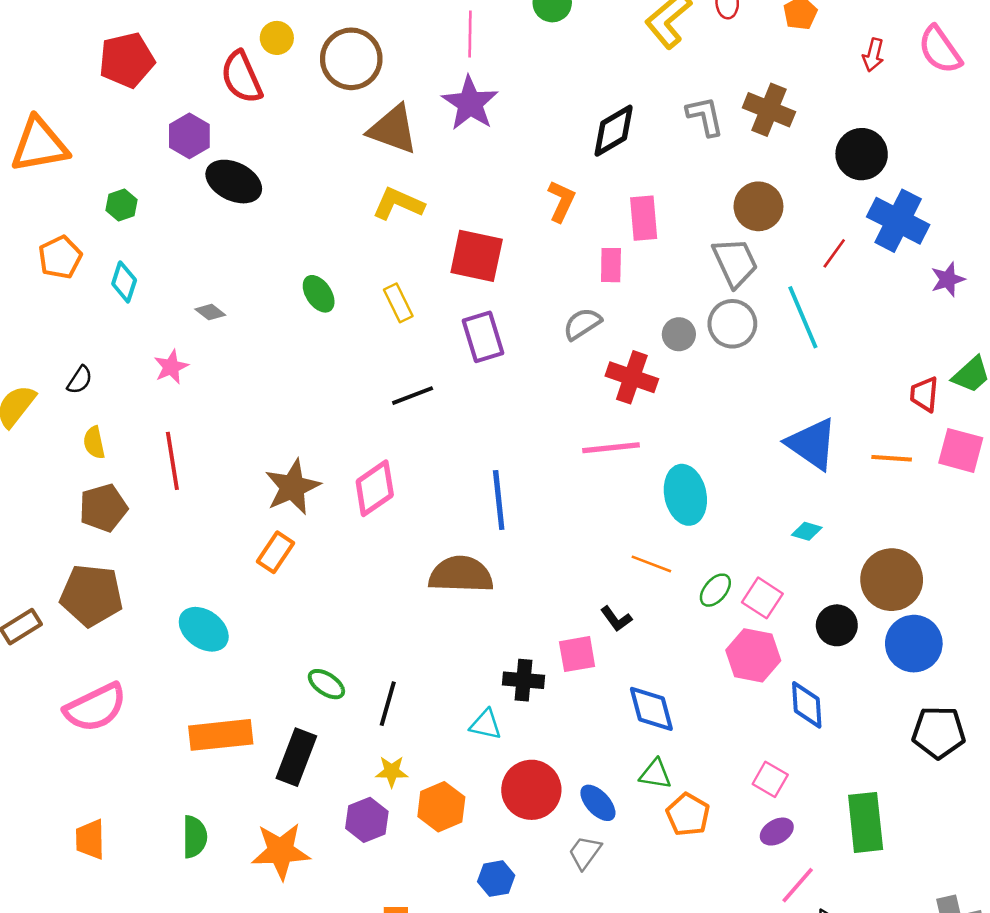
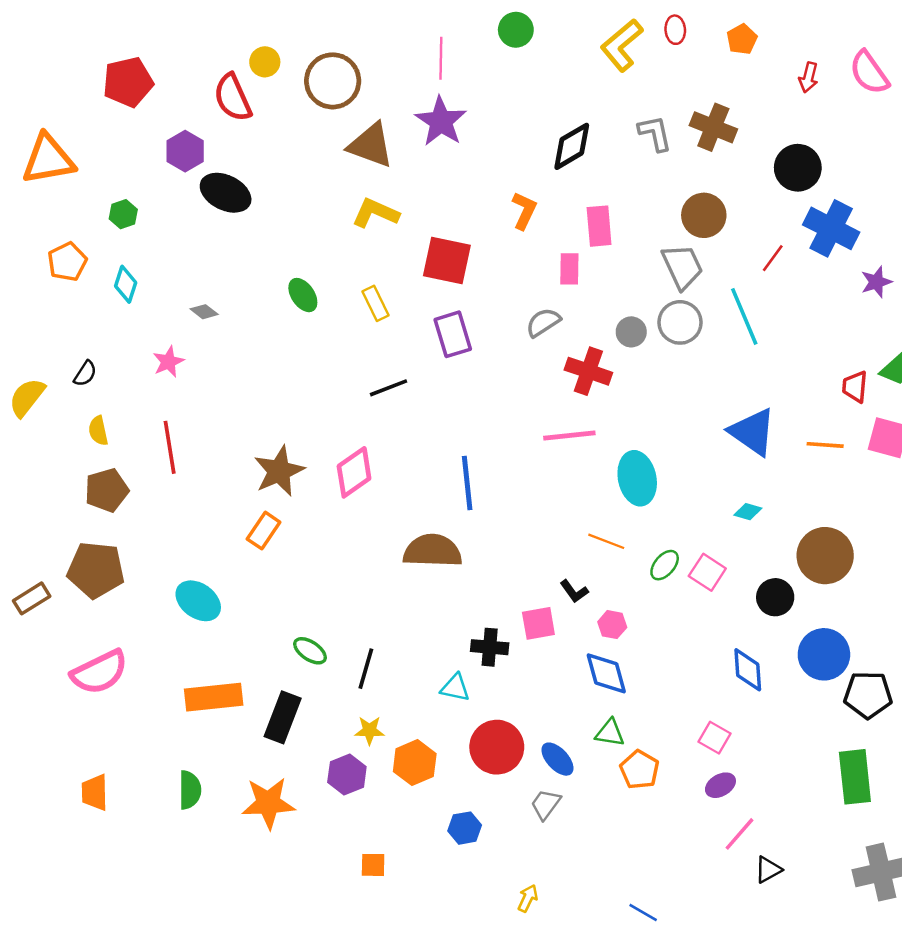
blue circle: (914, 644) -> (824, 654), moved
pink hexagon: (753, 655) -> (612, 625), moved, size x0.6
green rectangle: (866, 822) -> (855, 777), moved

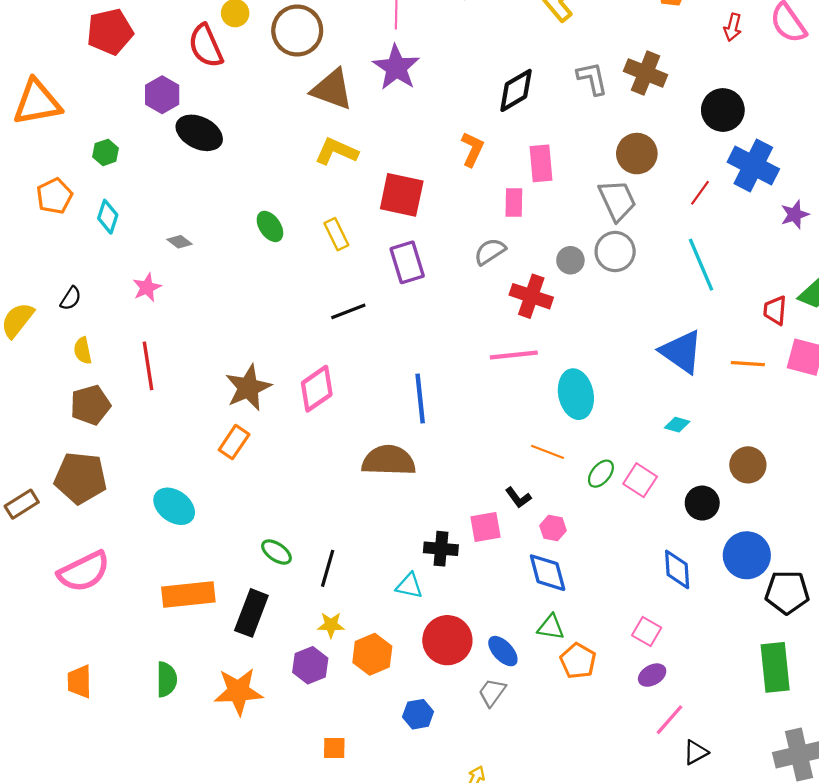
cyan line: (744, 316) -> (701, 265), moved
brown circle: (825, 556) -> (748, 465), size x0.7

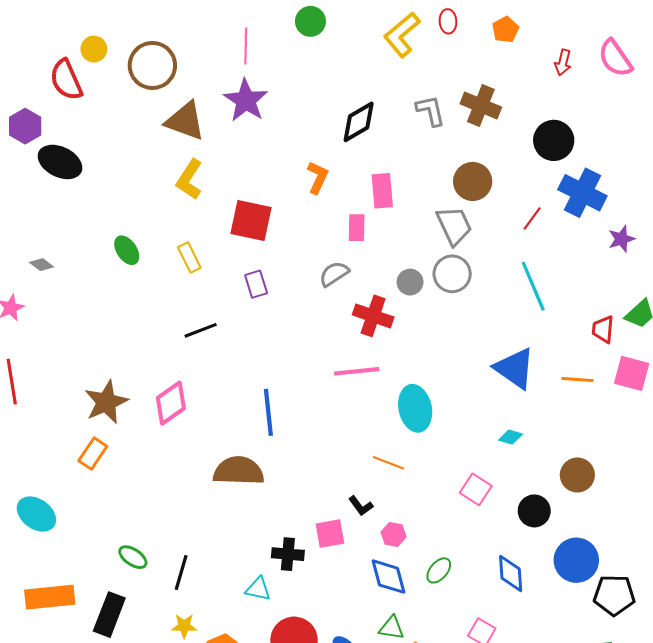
yellow L-shape: (336, 151) -> (189, 179), turned -81
purple rectangle: (407, 262) -> (256, 284), size x0.7
green ellipse: (601, 474) -> (439, 570), moved

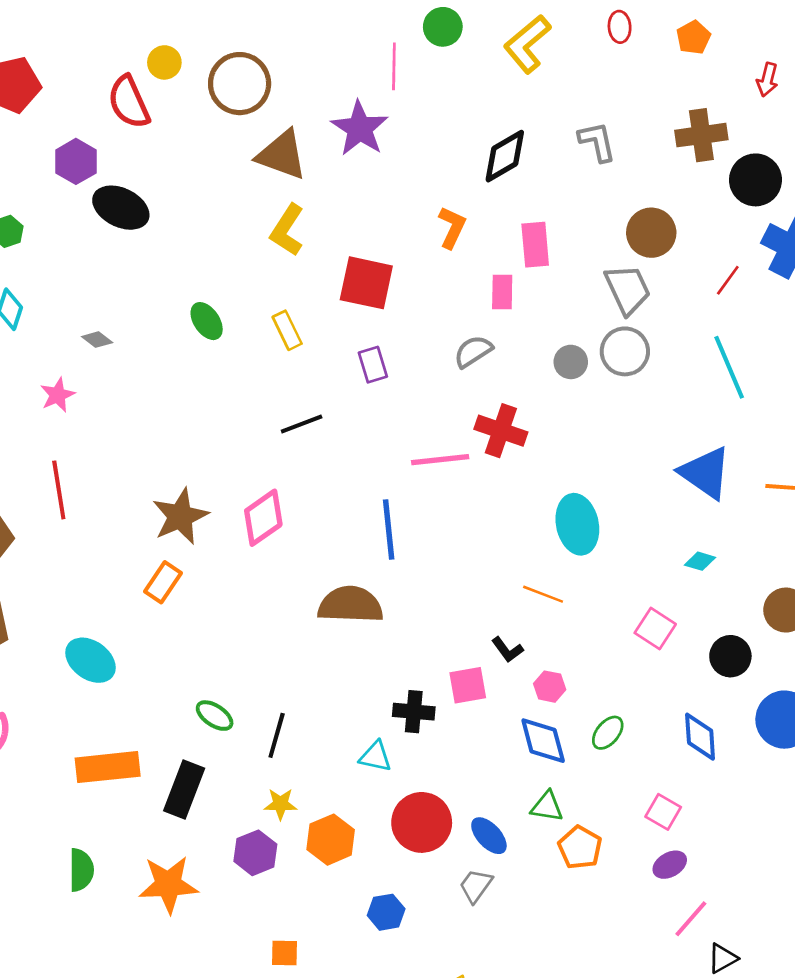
yellow L-shape: (402, 35) -> (527, 44), moved
pink line: (246, 46) -> (394, 66), moved
brown cross: (481, 106) -> (701, 135), moved, turned -30
red cross: (373, 316) -> (501, 431), moved
pink line: (357, 371) -> (440, 460), moved

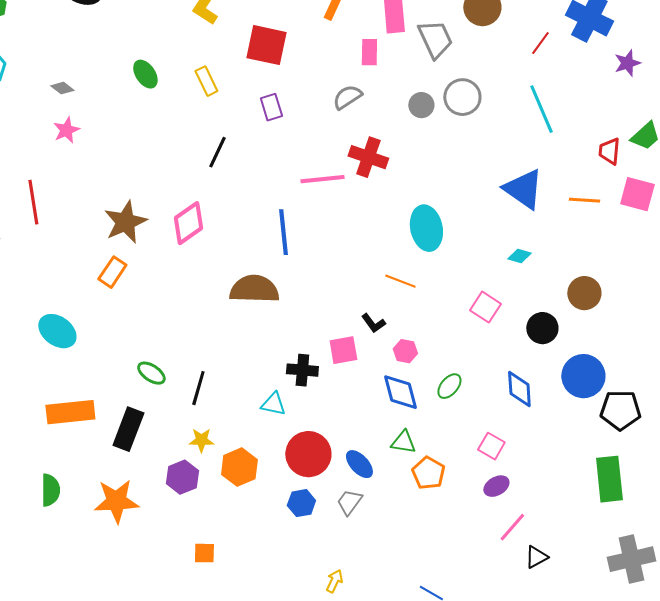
gray trapezoid: (627, 289) -> (435, 39), moved
pink star: (58, 395) -> (66, 130), moved
black line: (302, 424) -> (217, 152), turned -44
blue hexagon: (386, 912) -> (301, 503), moved

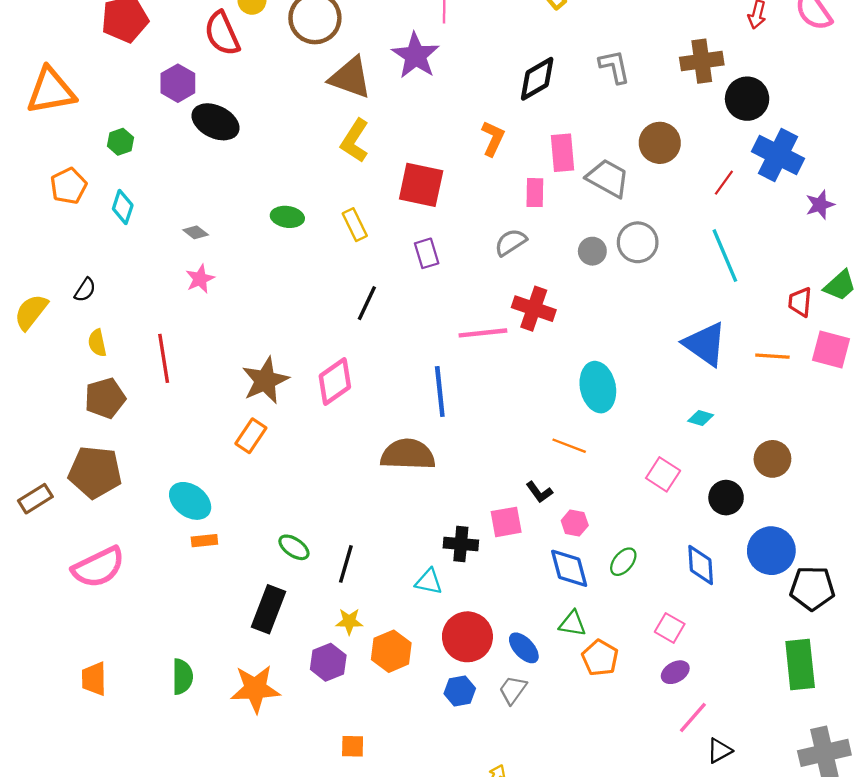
gray trapezoid: (435, 39) -> (608, 178), turned -36
green ellipse: (145, 74) -> (287, 217), turned -48
orange rectangle: (70, 412) -> (204, 541), moved, size x0.5

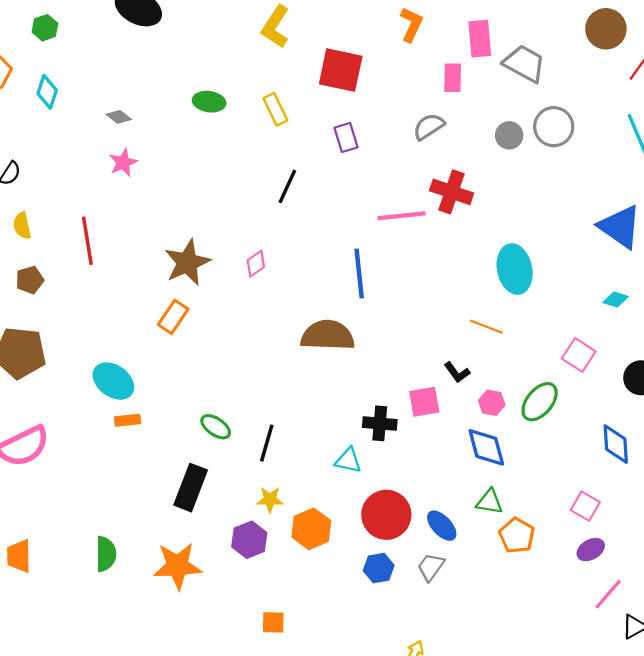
brown circle: (660, 143) -> (606, 29), moved
pink diamond: (335, 382) -> (256, 264), size x0.6
brown pentagon: (105, 398) -> (30, 280), size x0.7
green ellipse: (623, 562) -> (540, 402), moved, size x1.4

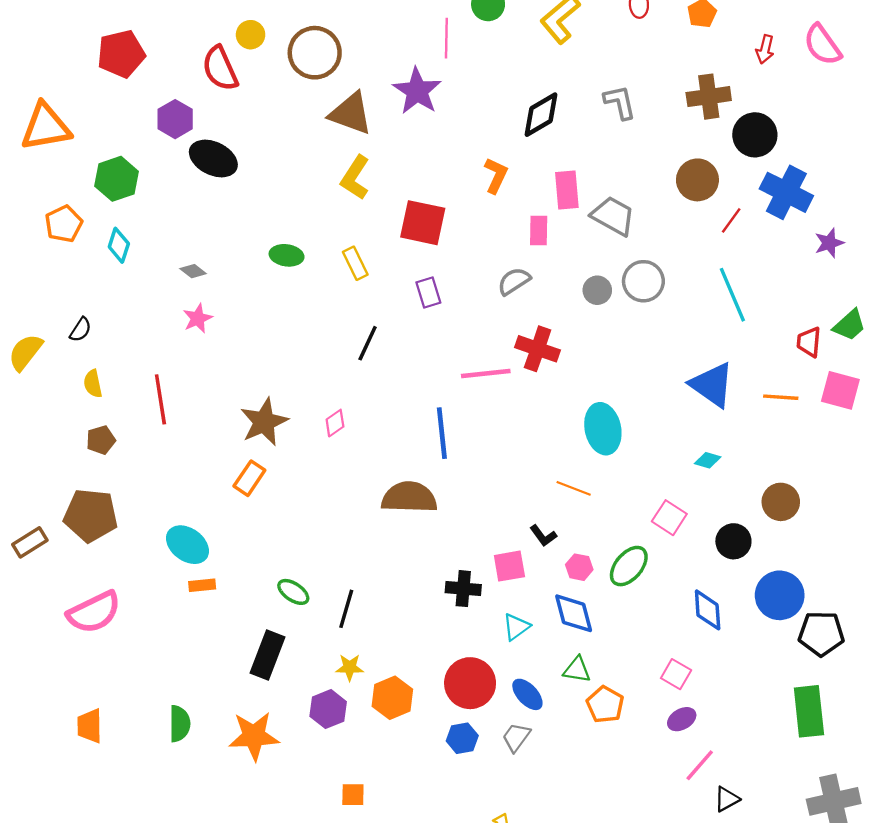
green hexagon: (45, 28) -> (117, 179), size x1.6
cyan triangle: (348, 460) -> (516, 627), moved, turned -48

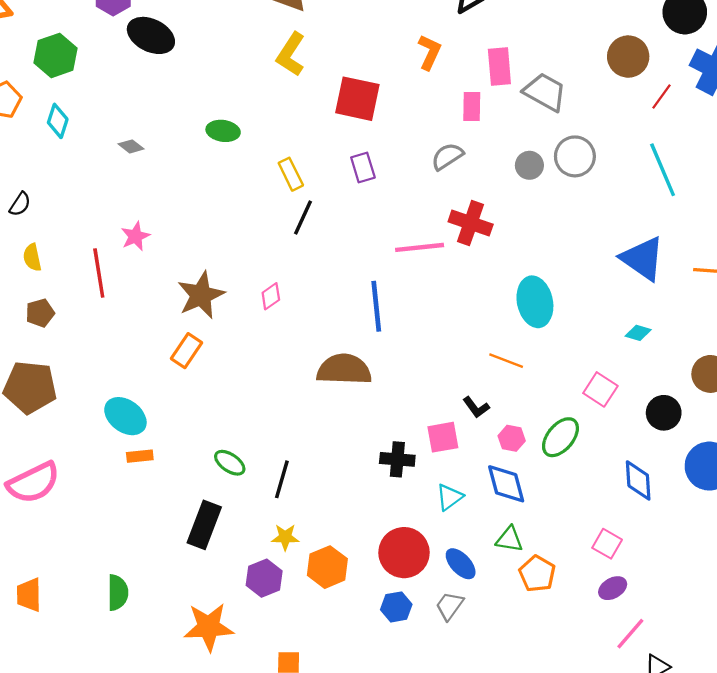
yellow rectangle: (355, 263) -> (291, 174), moved
pink star: (198, 318) -> (135, 236), moved
orange star: (254, 736) -> (209, 627), moved

